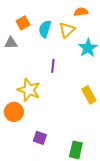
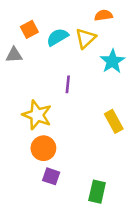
cyan semicircle: (45, 29) -> (57, 37), turned 42
orange circle: (14, 112) -> (43, 148), moved

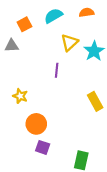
cyan semicircle: (57, 37) -> (53, 16), moved
yellow triangle: (86, 38) -> (69, 42), moved
yellow star: (37, 115) -> (20, 96), moved, size x0.6

